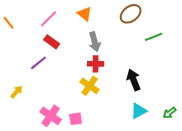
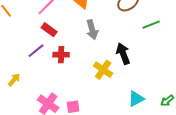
red cross: (96, 64) -> (61, 55), moved
black arrow: (134, 80) -> (123, 54), moved
yellow cross: (90, 86) -> (103, 70), moved

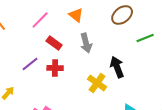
red rectangle: (49, 30) -> (54, 43), moved

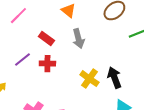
pink line: (40, 20) -> (18, 16), moved
black arrow: (117, 67) -> (114, 78), moved

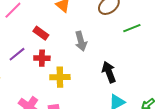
gray arrow: (78, 39) -> (81, 41), moved
yellow cross: (89, 79) -> (60, 77), moved, turned -36

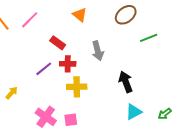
purple line: (17, 54) -> (44, 69), moved
red cross: (42, 58) -> (68, 64), moved

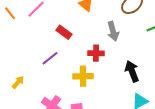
gray arrow: (98, 51) -> (113, 31), moved
red cross: (68, 64) -> (96, 53), moved

